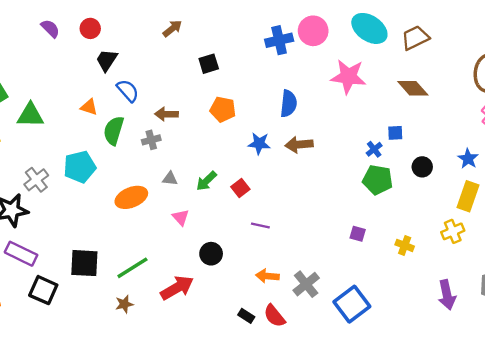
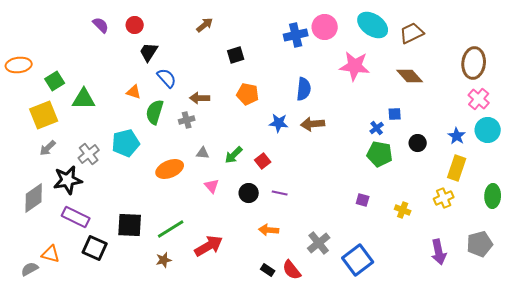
black circle: (211, 254) -> (249, 193), moved
orange arrow: (267, 276) -> (269, 230), moved

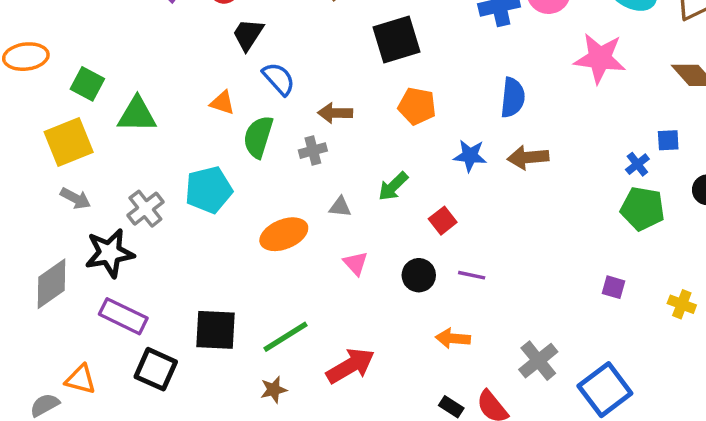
black square: (236, 55) -> (397, 40), size x1.6
green square: (55, 81) -> (87, 84), turned -30
gray arrow: (48, 148) -> (75, 198), turned -108
green arrow: (234, 155) -> (393, 186), moved

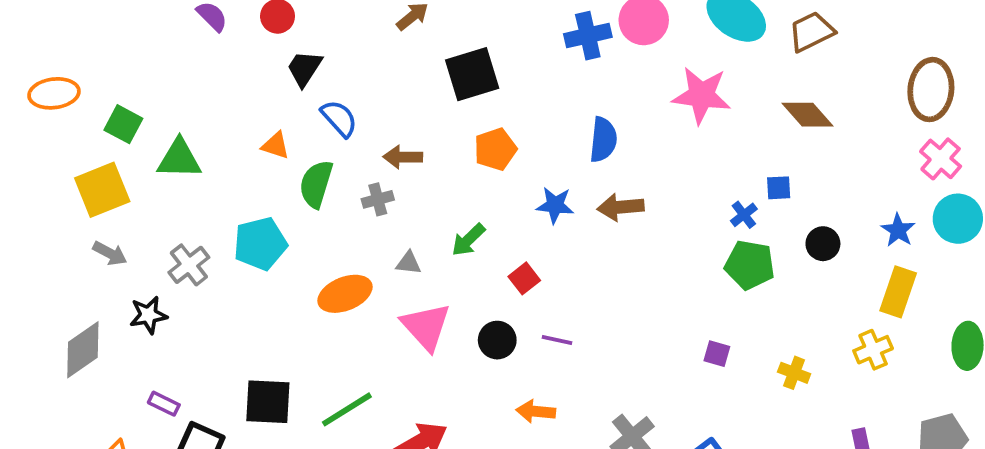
orange pentagon: (417, 106) -> (495, 149), turned -30
black star: (110, 253) -> (148, 315), size x0.7
pink triangle: (356, 263) -> (426, 327), size x1.8
purple rectangle: (123, 316) -> (164, 404), moved, size x0.6

